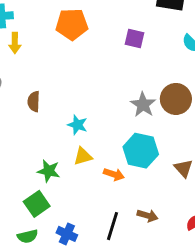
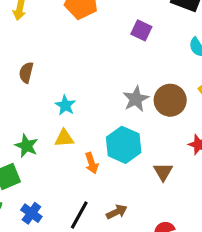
orange arrow: (114, 174) -> (92, 163), turned 42
brown arrow: (148, 216) -> (117, 212), turned -54

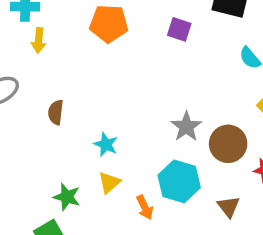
purple square: (141, 30) -> (179, 29), moved
brown circle: (170, 100) -> (228, 144), moved
yellow triangle: (64, 138) -> (109, 183), turned -30

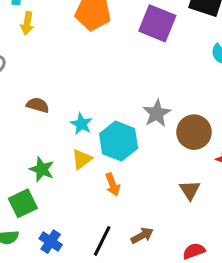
purple square: (179, 29) -> (157, 23), size x1.6
brown semicircle: (56, 112) -> (38, 105), moved, turned 95
cyan hexagon: (179, 181) -> (119, 141), moved

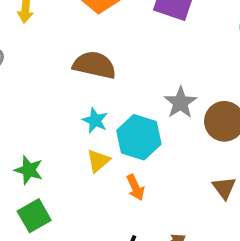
brown semicircle: (38, 105) -> (94, 65), moved, size x1.6
green star: (42, 169) -> (29, 170), moved

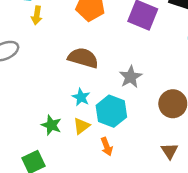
gray star: (180, 103) -> (131, 77), moved
green star: (29, 170) -> (51, 125), moved

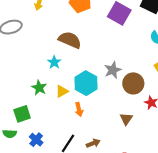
gray star: (131, 77) -> (113, 70), moved
cyan star: (81, 97) -> (54, 62), moved

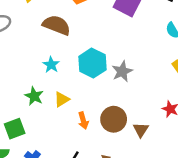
brown semicircle: (70, 40) -> (57, 25), moved
cyan hexagon: (86, 83) -> (92, 63), moved
brown circle: (133, 83) -> (114, 119), moved

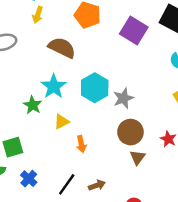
cyan star: (51, 65) -> (54, 86), size x1.5
green star: (34, 96) -> (33, 105), moved
brown circle: (114, 119) -> (130, 132), moved

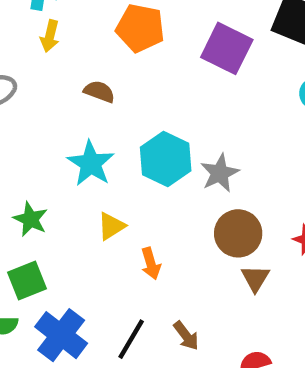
brown semicircle: (62, 48) -> (99, 92), size x0.6
green star: (33, 105) -> (30, 219), moved
blue cross: (29, 179) -> (61, 335), size x1.6
brown arrow: (97, 185) -> (186, 336), turned 77

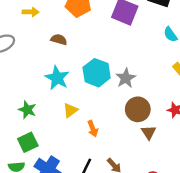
yellow arrow: (50, 36) -> (31, 12), turned -98

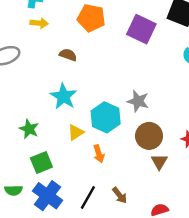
cyan hexagon: (97, 73) -> (106, 117), moved
gray star: (126, 78) -> (138, 101), turned -30
green square: (28, 142) -> (41, 162), moved

